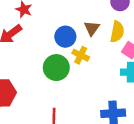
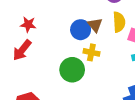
blue circle: (65, 37) -> (81, 30), moved

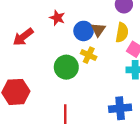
red star: (28, 24) -> (57, 18), moved

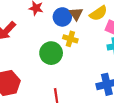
yellow semicircle: (122, 33) -> (98, 13), turned 54

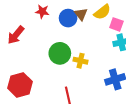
yellow cross: (70, 39) -> (80, 61), moved

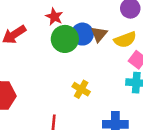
green circle: (60, 53) -> (65, 39), moved

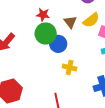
red star: (54, 17) -> (43, 15), moved
blue circle: (82, 34) -> (58, 44), moved

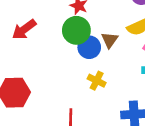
brown triangle: (70, 22) -> (110, 40), moved

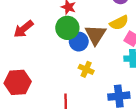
brown triangle: (110, 40) -> (96, 35), size x1.5

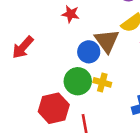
green circle: (67, 28) -> (78, 81), moved
red hexagon: (18, 82) -> (54, 108), moved

